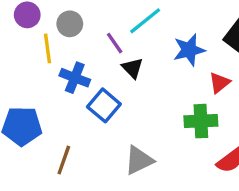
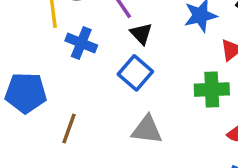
blue square: (104, 105) -> (135, 73), moved
gray triangle: (139, 160) -> (147, 130), turned 32

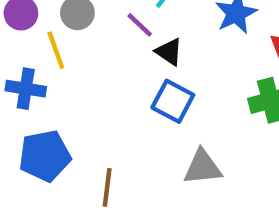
blue cross: (81, 43) -> (26, 89), moved

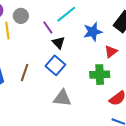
brown line: (107, 187) -> (25, 72), moved

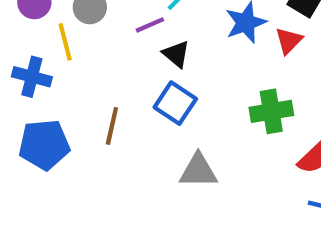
purple line: (48, 27) -> (150, 25), turned -72
red triangle: (111, 52) -> (289, 41), moved

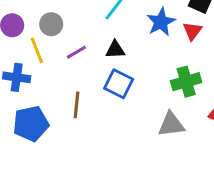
purple line: (150, 25) -> (76, 52), moved
black triangle: (176, 54) -> (115, 50), turned -36
gray triangle: (198, 171) -> (171, 124), moved

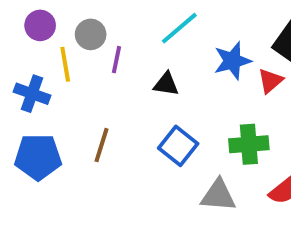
purple line: (76, 52) -> (117, 60), moved, turned -60
blue square: (119, 84) -> (178, 146), moved

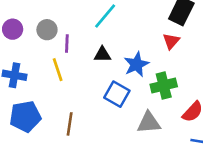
blue star: (232, 61) -> (136, 64), moved
yellow line: (65, 64) -> (58, 70), moved
brown line: (102, 145) -> (70, 124), moved

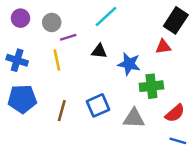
red triangle: (171, 41) -> (163, 47), turned 35
purple line: (67, 44) -> (68, 37), turned 63
blue star: (136, 64) -> (129, 64), turned 30
blue square: (117, 94) -> (98, 105), moved, turned 30

